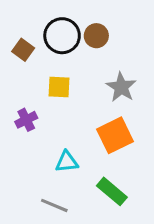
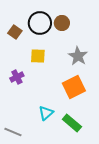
cyan triangle: (67, 162) -> (46, 113), moved, turned -35
gray line: (54, 205) -> (13, 132), moved

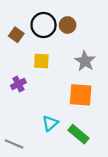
orange square: (74, 87) -> (81, 95), turned 30

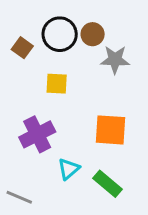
gray star: (85, 61) -> (115, 60), moved, turned -30
purple cross: (18, 84) -> (37, 134), moved, size x1.6

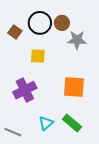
cyan triangle: (69, 169) -> (46, 123), moved

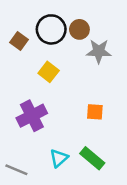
yellow square: (38, 56) -> (49, 72), turned 35
orange square: (74, 87) -> (95, 112), size x0.6

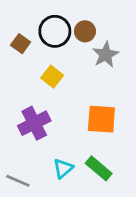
gray star: (99, 51) -> (106, 55), turned -30
orange square: (95, 112) -> (101, 119), size x1.6

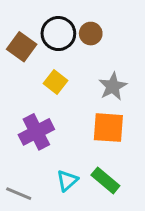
brown square: (21, 44) -> (22, 47), size x1.4
gray star: (106, 55) -> (113, 86), moved

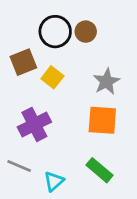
brown square: (22, 47) -> (23, 62), moved, turned 32
cyan triangle: (67, 180) -> (54, 181), moved
gray line: (19, 194) -> (19, 166), moved

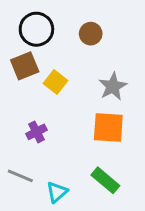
black circle: (55, 32) -> (36, 29), moved
purple cross: (34, 124) -> (36, 132), size x0.6

